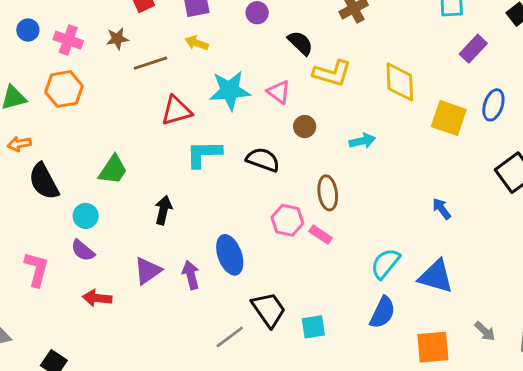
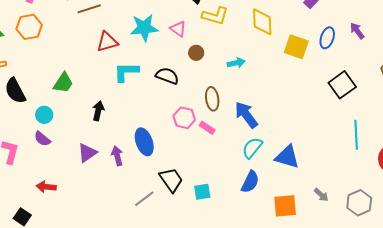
blue arrow: (442, 209) -> (246, 115), moved, size x1.8
red arrow: (97, 298) -> (46, 187), moved

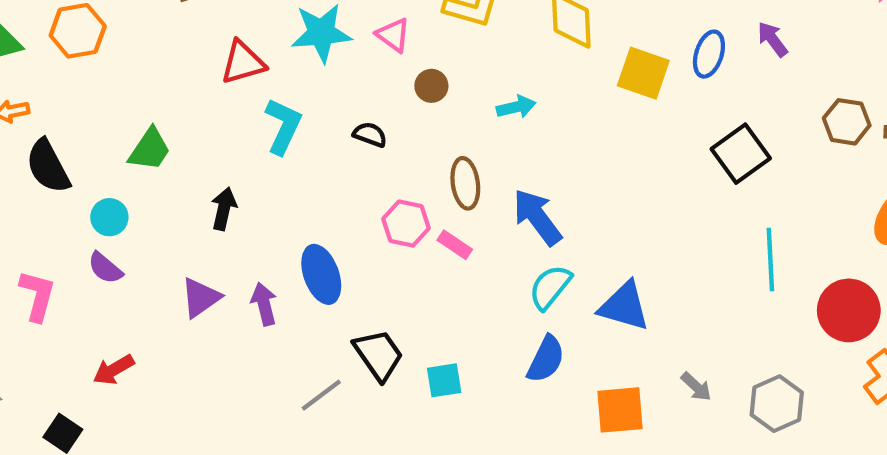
cyan L-shape: (126, 72) -> (283, 126), turned 116
black semicircle: (167, 76) -> (370, 135), size x0.7
red arrow: (46, 187) -> (114, 370), turned -36

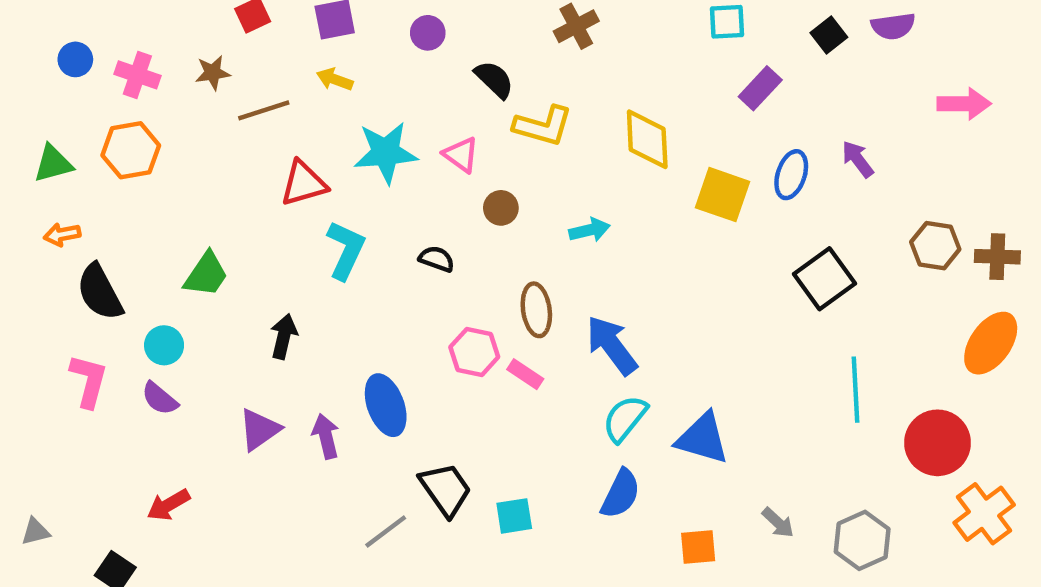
pink L-shape: (37, 296) -> (89, 381), moved
orange square: (620, 410) -> (698, 547), size x0.7

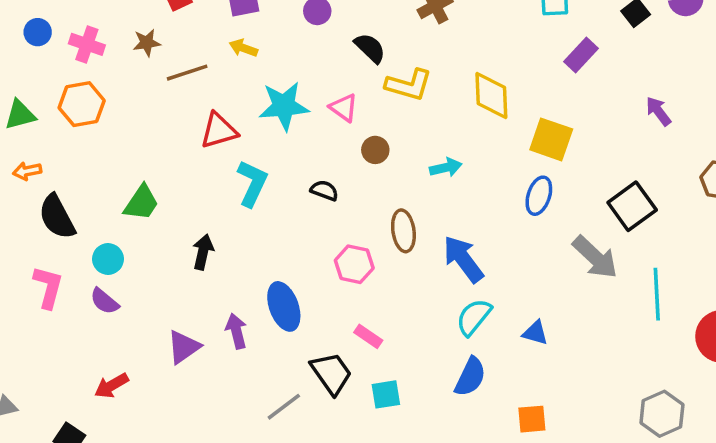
blue ellipse: (791, 175) -> (539, 196), moved
pink rectangle: (525, 374) -> (368, 336), moved
purple triangle: (259, 430) -> (184, 347), moved
blue triangle: (703, 438) -> (535, 333), size x0.6
gray arrow: (778, 523) -> (595, 257), moved, size x1.8

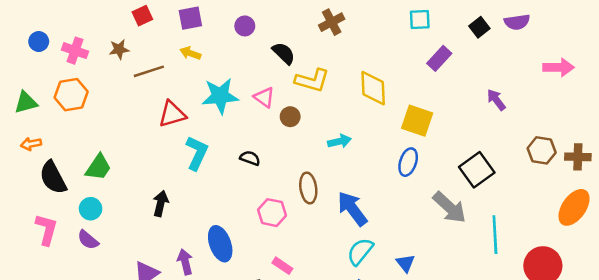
brown circle: (375, 150) -> (290, 117), moved
green trapezoid: (141, 203) -> (98, 167), moved
blue triangle: (535, 333) -> (406, 263), turned 36

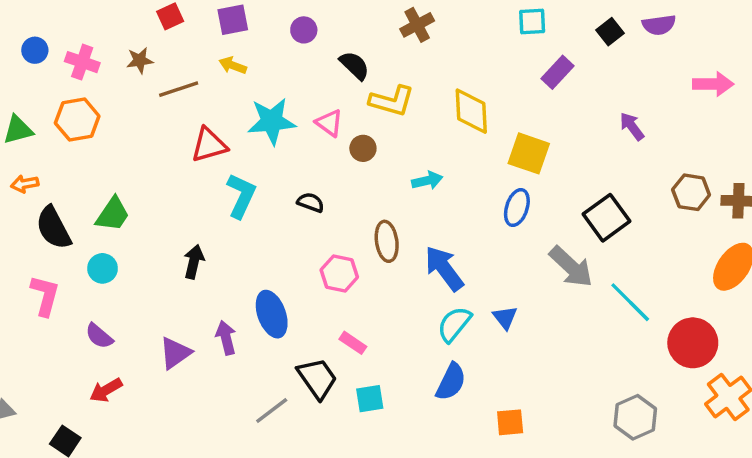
cyan line: (495, 235) -> (630, 302), turned -42
purple semicircle: (88, 240) -> (99, 336), moved
blue triangle: (406, 263) -> (505, 317), moved

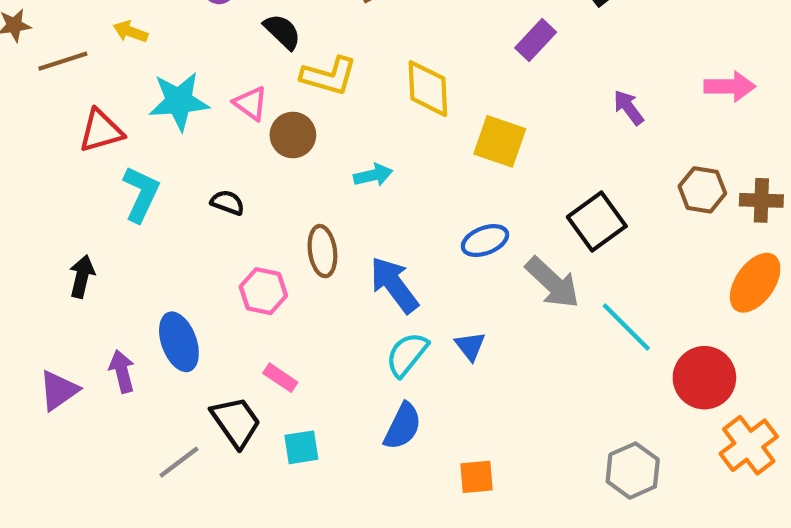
pink arrow: (713, 84) -> (730, 86), moved
brown circle: (363, 148) -> (293, 135), size x1.4
blue ellipse: (517, 208) -> (485, 241), moved, turned 51

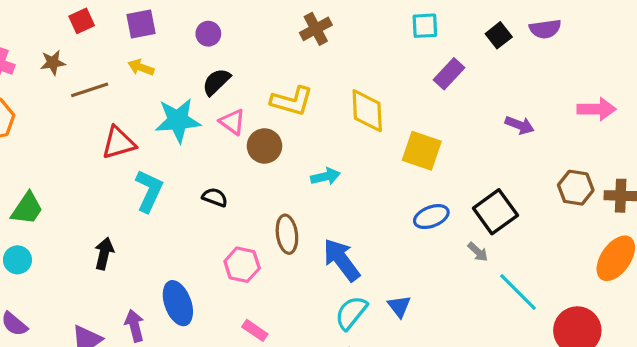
black semicircle: (282, 32) -> (216, 82), moved, turned -88
purple arrow: (628, 108) -> (520, 125), turned 148
blue ellipse: (485, 241) -> (431, 217), moved
gray arrow: (552, 283) -> (478, 252), moved, size x0.5

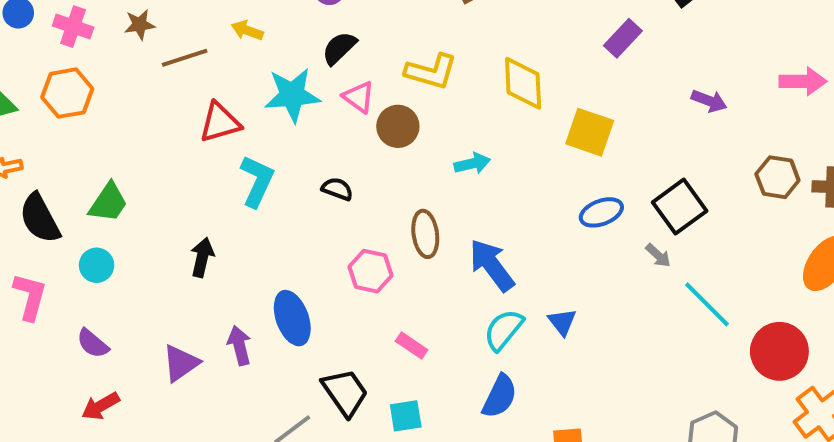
pink rectangle: (255, 330) -> (412, 345), moved

